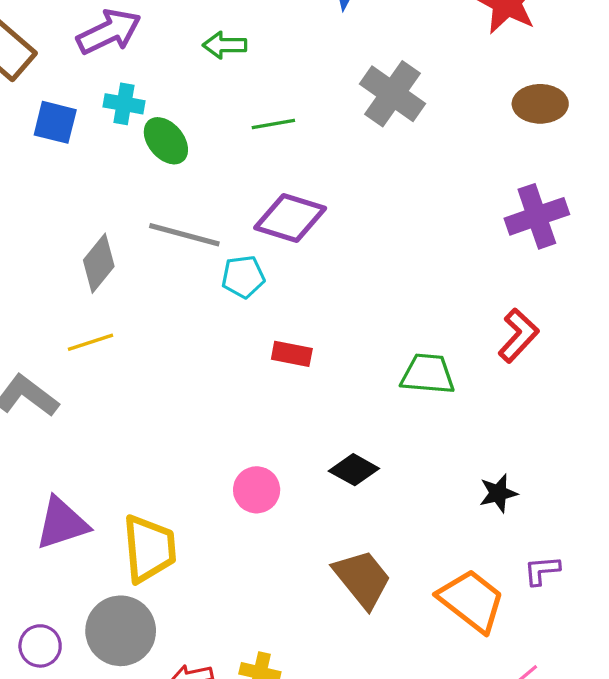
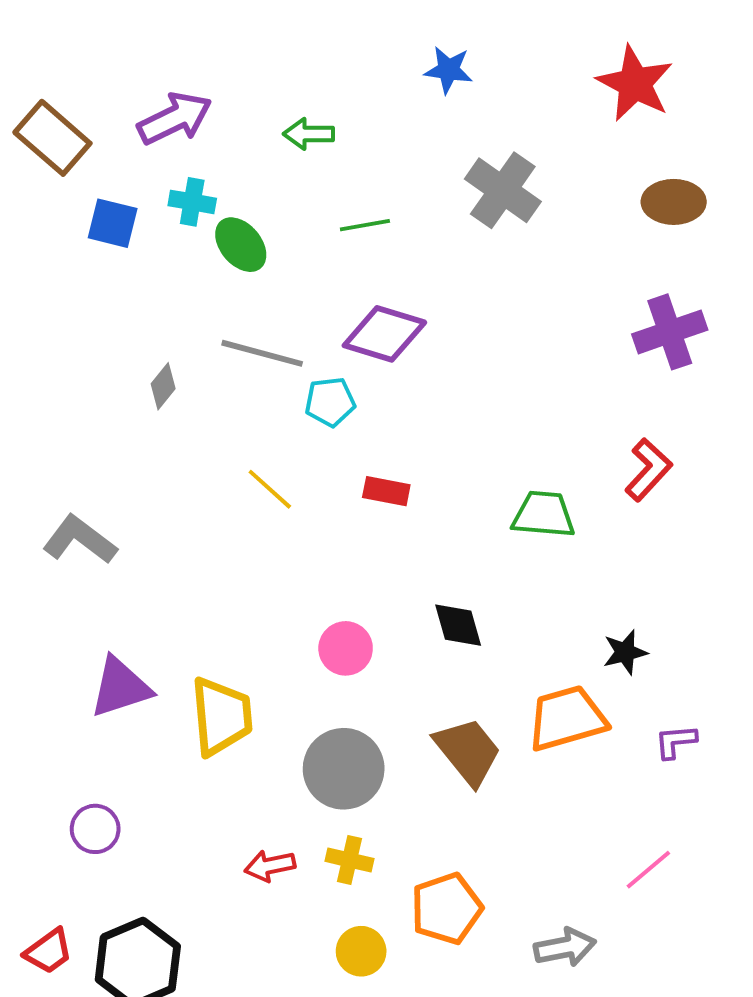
gray diamond: (99, 263) -> (163, 386), size x0.7
yellow line: (90, 342) -> (270, 489), moved, turned 60
black diamond: (354, 470) -> (458, 625), turned 45
orange trapezoid: (471, 601) -> (567, 718), moved, turned -54
gray circle: (121, 631) -> (344, 769), moved

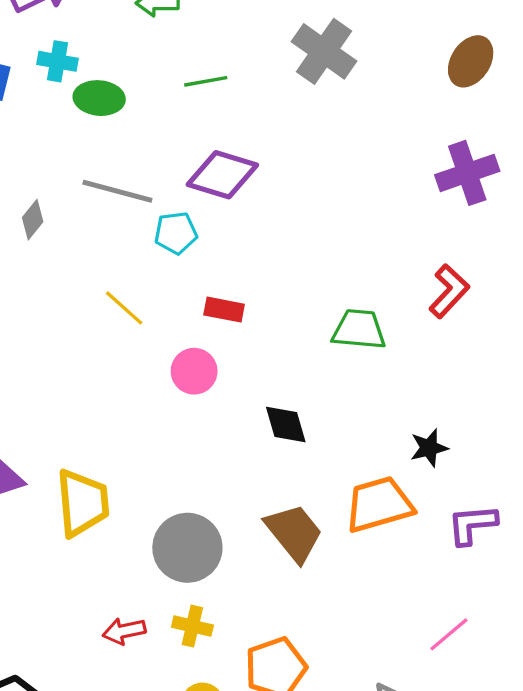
brown ellipse: (674, 202) -> (471, 61), turned -57
green ellipse: (241, 245) -> (99, 98), turned -45
pink circle: (346, 648) -> (194, 371), moved
purple L-shape: (676, 742) -> (472, 524), size x1.4

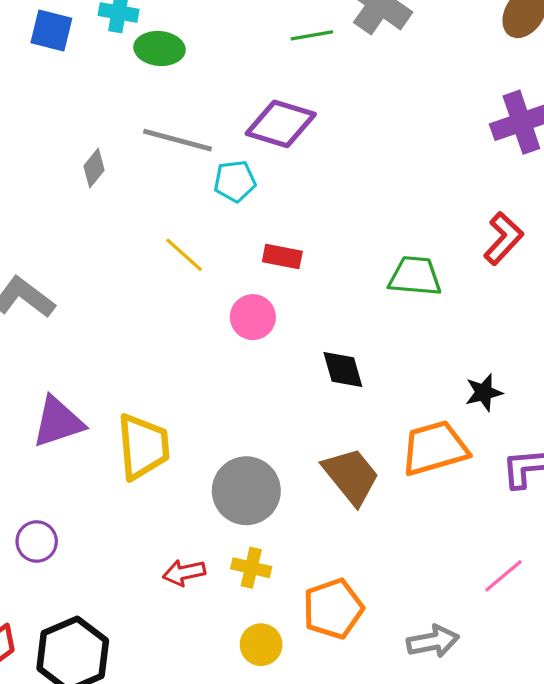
green line: (206, 81) -> (312, 35), moved

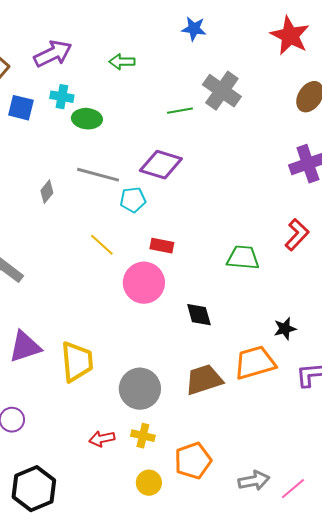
pink circle: (253, 317) -> (144, 283), size x1.5
brown trapezoid: (351, 476) -> (204, 380), turned -69
pink line: (503, 576) -> (293, 489), moved

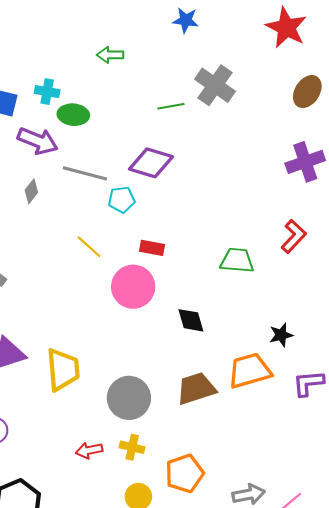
purple arrow: (53, 54) -> (38, 141), moved, turned 48

